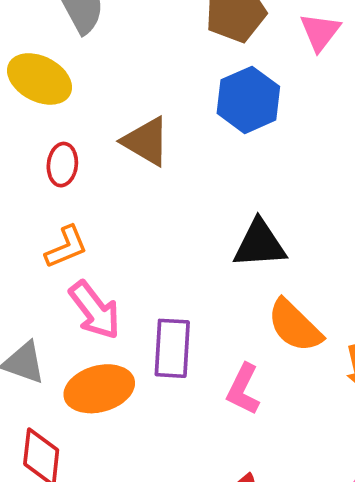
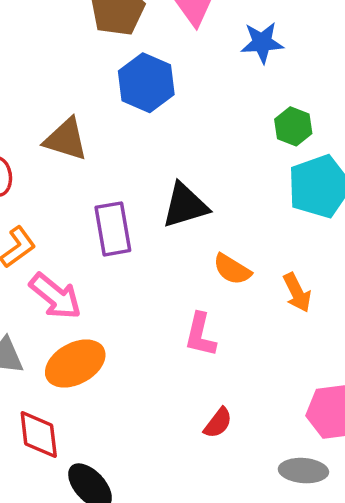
orange semicircle: (295, 326) -> (232, 269), size x0.7
purple rectangle: (172, 348) -> (113, 229), moved

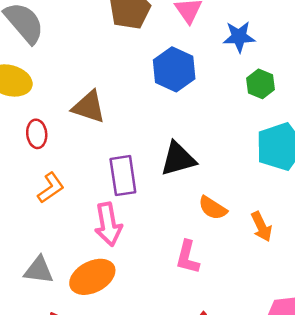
blue hexagon: (146, 83) -> (174, 69), moved
green hexagon: (293, 126) -> (260, 84), moved
pink arrow: (55, 296) -> (108, 224), moved, turned 39

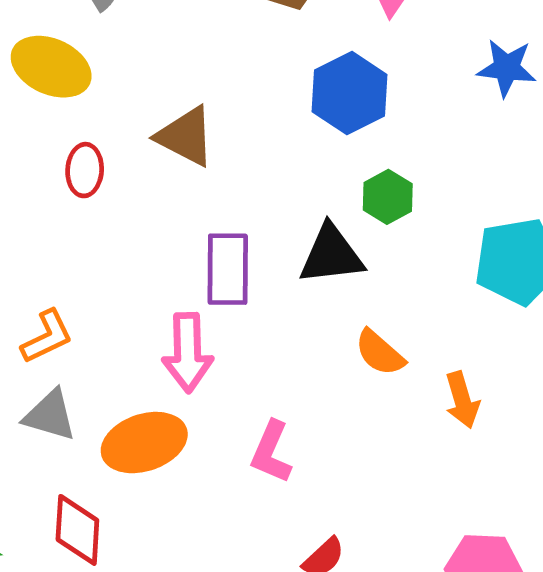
blue star: (239, 37) -> (507, 68), moved
green hexagon: (260, 84) -> (388, 197), moved
orange L-shape: (51, 188) -> (47, 337), moved
pink L-shape: (188, 257) -> (271, 452), moved

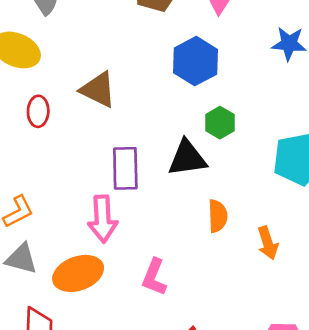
orange semicircle: (380, 353) -> (218, 216), turned -132

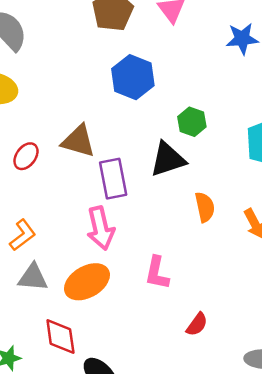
blue hexagon: (195, 61) -> (133, 77), moved
brown triangle: (98, 90) -> (78, 141), moved
red ellipse: (38, 111) -> (26, 156), moved, turned 44

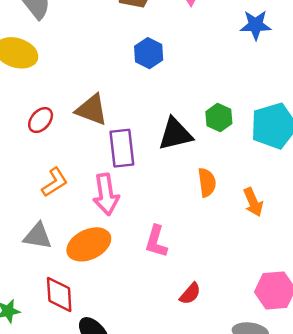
blue hexagon: (133, 77) -> (149, 53), size x0.7
green hexagon: (192, 122) -> (219, 118), moved
orange L-shape: (23, 235) -> (55, 182), moved

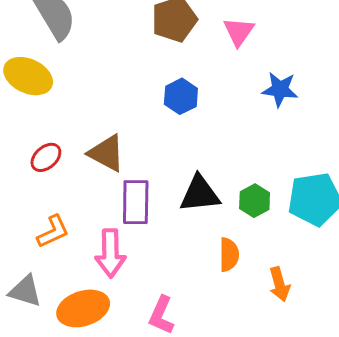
blue star: (256, 25) -> (280, 89), moved
green hexagon: (219, 118) -> (255, 201), moved

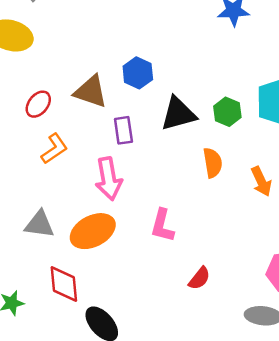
blue hexagon: (181, 96) -> (138, 73), moved
purple rectangle: (136, 202) -> (123, 130), size x0.7
orange L-shape: (53, 232) -> (54, 149), moved

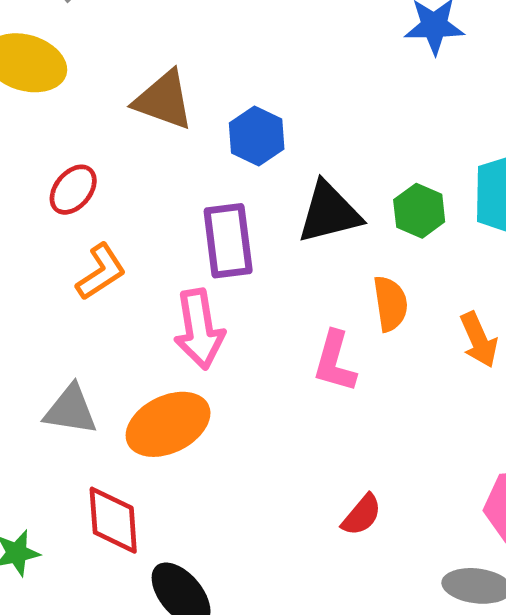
brown triangle: (91, 92) -> (164, 100), moved
purple rectangle: (123, 130) -> (228, 241), size x1.4
pink L-shape: (162, 226) -> (335, 362), moved

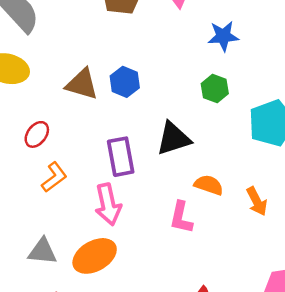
blue hexagon: (257, 136) -> (125, 82), moved
green hexagon: (419, 211) -> (215, 89), moved
orange semicircle: (390, 304) -> (209, 185), turned -60

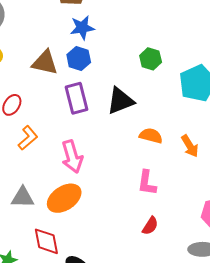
blue star: (223, 36) -> (82, 28), moved
purple rectangle: (121, 157) -> (77, 98), moved
pink L-shape: (181, 217) -> (147, 183), moved

